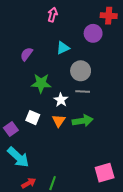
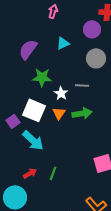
purple semicircle: (27, 54) -> (28, 49), size x1.5
gray circle: (81, 71) -> (96, 58), moved
white square: (33, 118) -> (34, 110), size x1.6
cyan arrow: (18, 157) -> (33, 140), moved

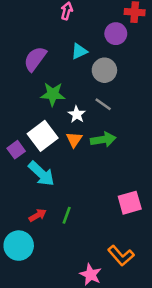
gray circle: (96, 58) -> (104, 70), moved
gray line: (82, 85) -> (103, 104), turned 32
white square: (34, 110) -> (43, 136), turned 30

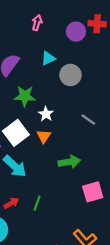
purple circle: (116, 34) -> (76, 32), moved
gray line: (103, 104) -> (88, 120), moved
green arrow: (103, 140) -> (69, 162), moved

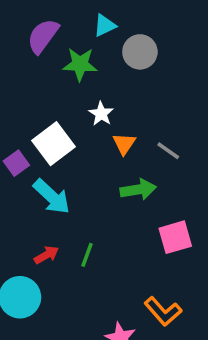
green star: (25, 96) -> (80, 64), moved
gray line: (88, 120) -> (168, 151), moved
orange triangle: (44, 136) -> (124, 144), moved

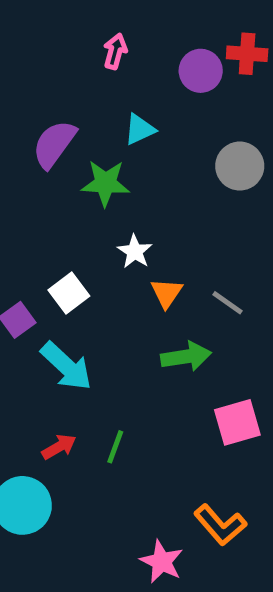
gray circle: (140, 52) -> (240, 166), moved
white square: (53, 144) -> (69, 293), size x0.7

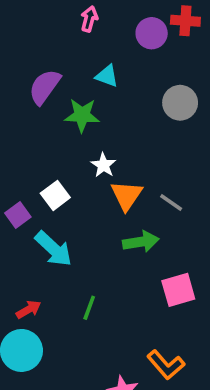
cyan triangle: (140, 129) -> (107, 76), turned 45
orange triangle: (166, 293) -> (127, 195), size x1.4
red arrow: (59, 447) -> (29, 309), moved

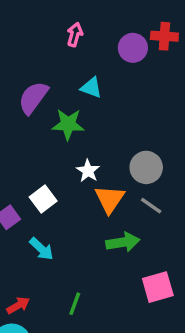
gray circle: (180, 103) -> (146, 167), moved
cyan arrow: (54, 249) -> (41, 249), size x0.7

